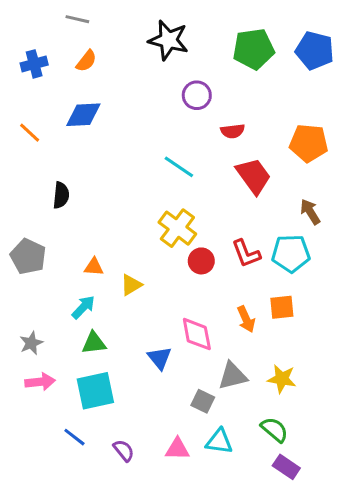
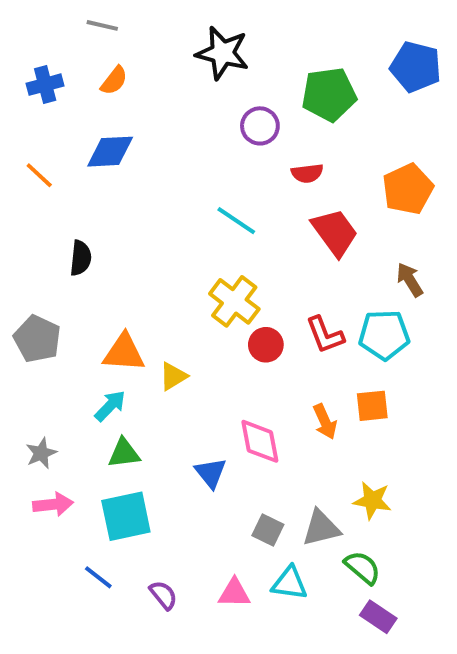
green pentagon: (254, 49) -> (329, 94), moved
orange pentagon: (309, 143) -> (408, 189), turned -30
orange triangle: (94, 267) -> (124, 353), size x1.6
gray triangle: (233, 376) -> (321, 528), moved

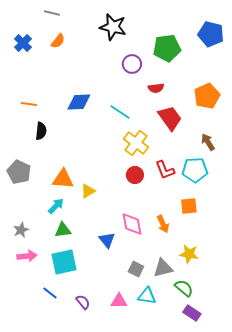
blue cross: (45, 85) -> (23, 43), turned -30
blue diamond: (110, 152) -> (79, 102), moved
orange line: (39, 175) -> (29, 104), moved, turned -35
yellow cross: (234, 301) -> (136, 143), moved
orange arrow: (325, 422) -> (163, 224), moved

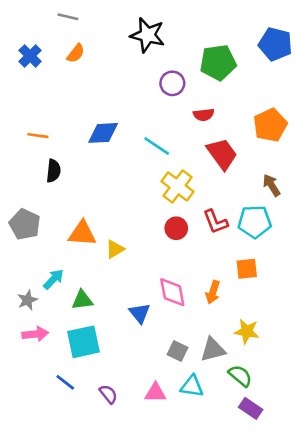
cyan arrow: (56, 206) -> (54, 279), moved
orange arrow: (163, 224) -> (213, 292), turned 42

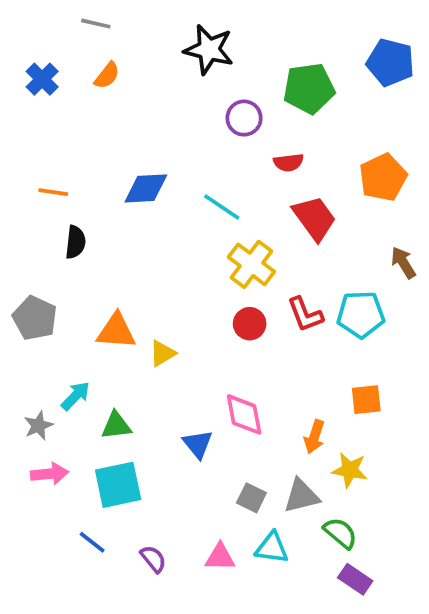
brown arrow: (272, 185) -> (403, 263), moved
orange square: (247, 269) -> (366, 400), moved
orange arrow: (213, 292) -> (314, 437), moved

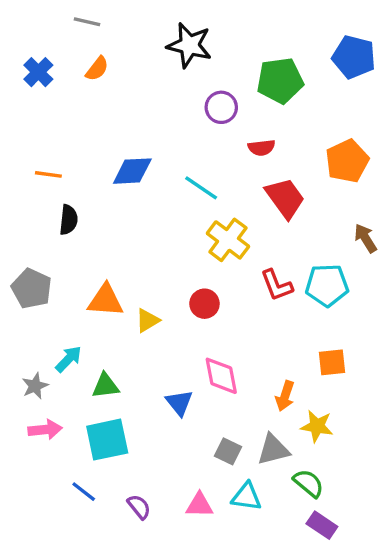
red circle: (250, 324) -> (204, 304), moved

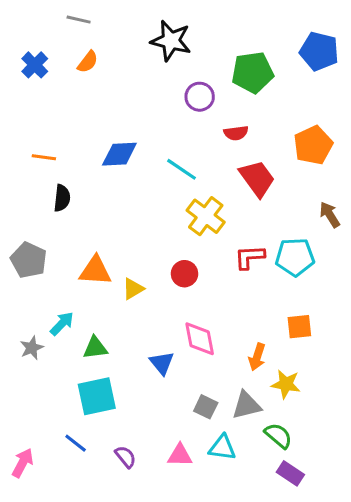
red L-shape: (277, 285) -> (250, 257), turned 108
pink arrow: (45, 430) -> (23, 463), moved, turned -56

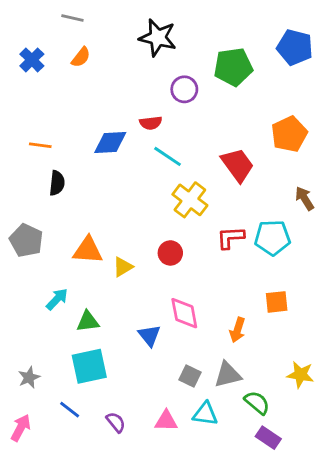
red semicircle: (236, 133) -> (151, 123), moved
gray star: (32, 348) -> (29, 377), moved
yellow star: (286, 384) -> (300, 375), moved

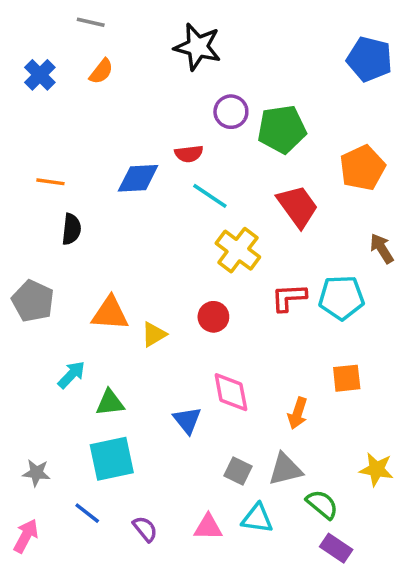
green pentagon: (233, 67) -> (282, 129), moved
gray star: (29, 377) -> (36, 473), turned 30

